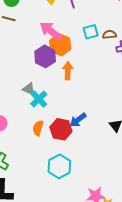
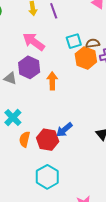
orange hexagon: (60, 45) -> (86, 58), moved
gray triangle: (29, 89) -> (10, 78), moved
cyan cross: (39, 99) -> (13, 117), moved

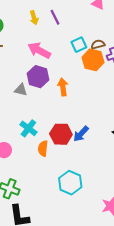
red hexagon: (48, 140) -> (61, 134), moved

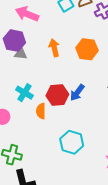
orange hexagon: (93, 60) -> (87, 49), moved
purple hexagon: (38, 77) -> (14, 41), moved
gray triangle: (21, 90) -> (21, 54), moved

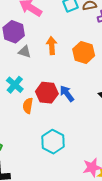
gray triangle: (21, 54) -> (25, 52), moved
blue arrow: (77, 93) -> (67, 94), turned 96

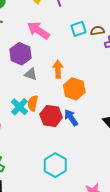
orange hexagon: (84, 52) -> (74, 89), moved
orange semicircle: (28, 106) -> (33, 103), moved

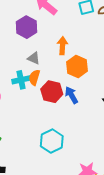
gray triangle: (31, 74) -> (34, 58), moved
cyan cross: (19, 107) -> (21, 80), turned 30

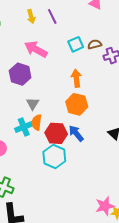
orange arrow: (62, 46) -> (76, 78), moved
gray triangle: (34, 58) -> (33, 104), turned 48
cyan hexagon: (52, 141) -> (54, 157), moved

